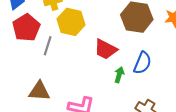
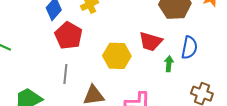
yellow hexagon: (71, 22) -> (117, 56), moved
gray line: (48, 46) -> (65, 74), moved

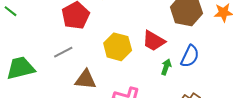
gray line: (65, 74) -> (63, 52), turned 42

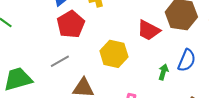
red trapezoid: (154, 41) -> (149, 30), moved

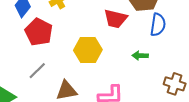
blue semicircle: (187, 60) -> (158, 25), moved
green arrow: (163, 72) -> (140, 56), turned -91

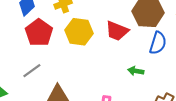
yellow hexagon: (88, 50) -> (79, 32), moved

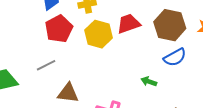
red trapezoid: (117, 31) -> (129, 24), moved, turned 130
blue semicircle: (158, 43) -> (175, 57), turned 35

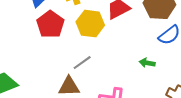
gray line: (46, 65) -> (82, 63), moved

